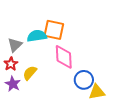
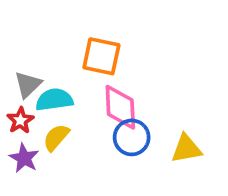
cyan semicircle: (37, 36) -> (54, 100), moved
blue circle: (84, 80) -> (132, 137), moved
yellow triangle: (97, 92) -> (186, 149), moved

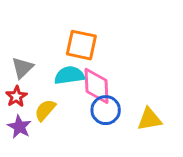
cyan semicircle: (54, 100) -> (69, 75), moved

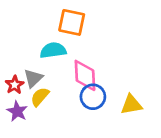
orange square: (81, 45) -> (72, 22), moved
gray triangle: (22, 68) -> (33, 78), moved
cyan semicircle: (69, 75) -> (53, 50), moved

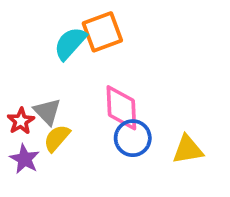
orange square: (72, 22) -> (102, 32), turned -32
cyan semicircle: (53, 50) -> (70, 43), moved, turned -40
gray triangle: (33, 78) -> (47, 112), turned -30

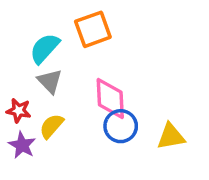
cyan semicircle: (70, 43) -> (45, 48), moved
gray triangle: (47, 112) -> (50, 81), moved
red star: (21, 121) -> (19, 111), turned -30

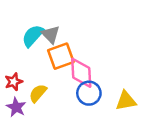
orange square: (93, 29) -> (61, 56), moved
gray triangle: (50, 81) -> (51, 34), moved
red star: (19, 111) -> (14, 82), turned -30

